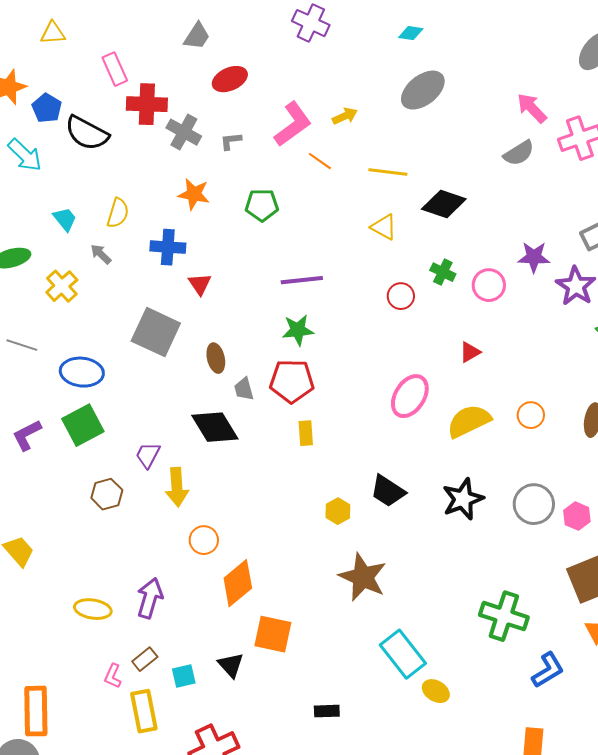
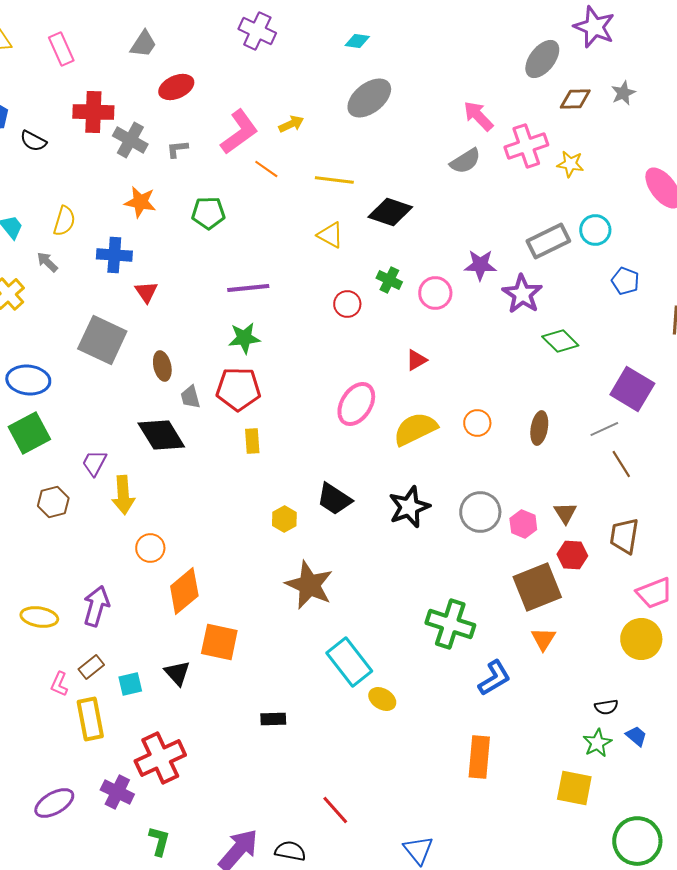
pink rectangle: (115, 69) -> (61, 49), moved
black semicircle: (87, 133) -> (33, 141), size x0.6

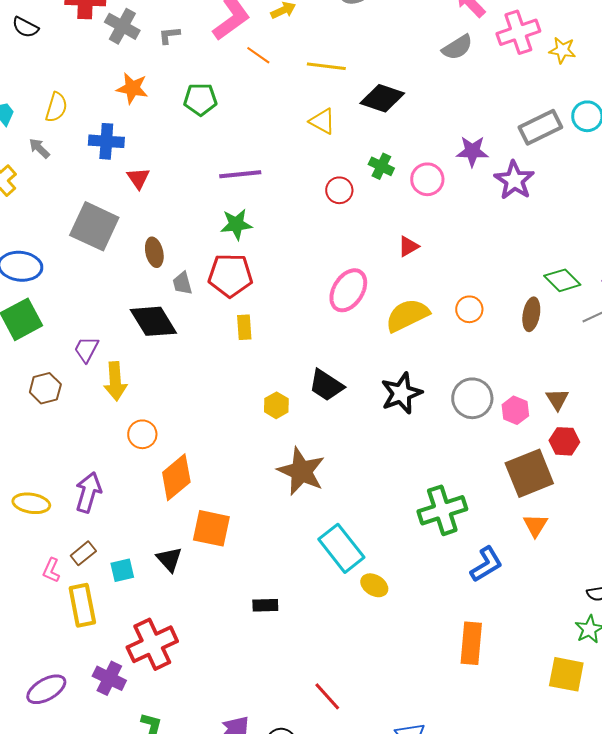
green diamond: (560, 341) -> (562, 280), moved
green cross: (450, 624) -> (442, 510), turned -36

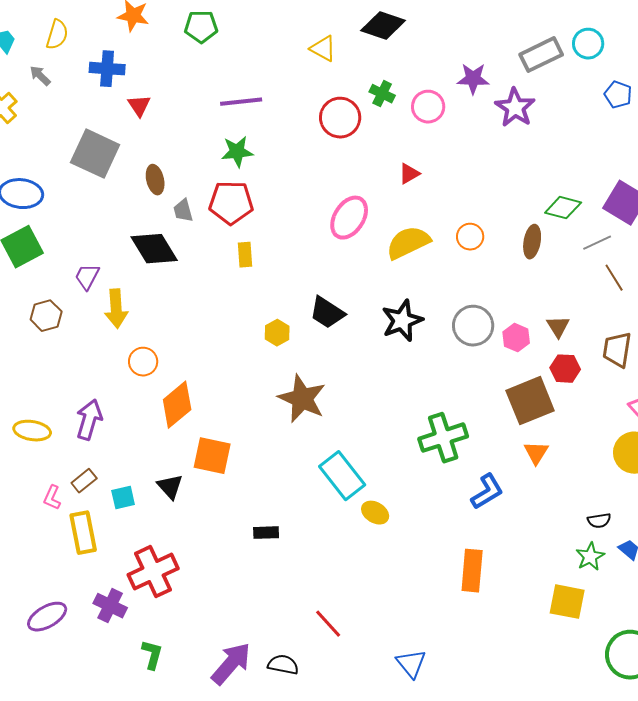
red circle: (339, 190) -> (340, 118), size x1.5
green diamond: (562, 280) -> (563, 208), turned -30

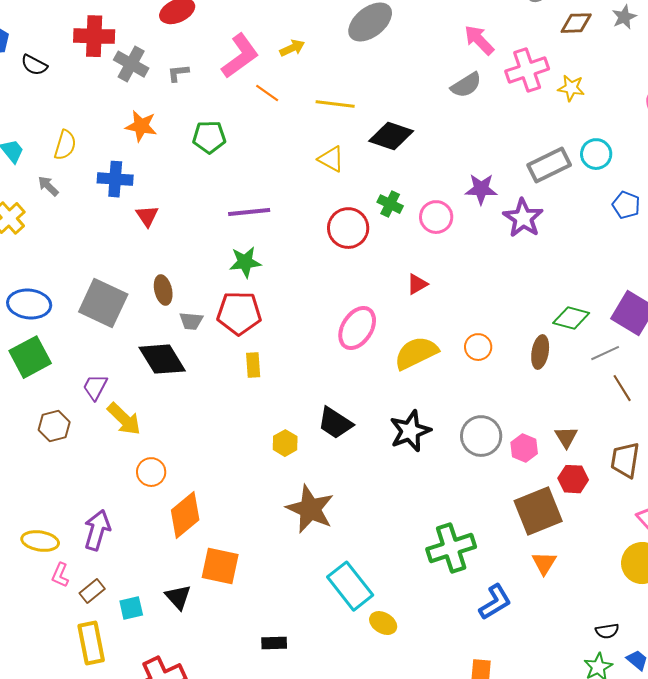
gray square: (95, 154) -> (103, 303), moved
gray trapezoid: (183, 211) -> (191, 321), turned -70
yellow arrow: (116, 309) -> (124, 419), turned -42
pink L-shape: (52, 498) -> (60, 575), moved

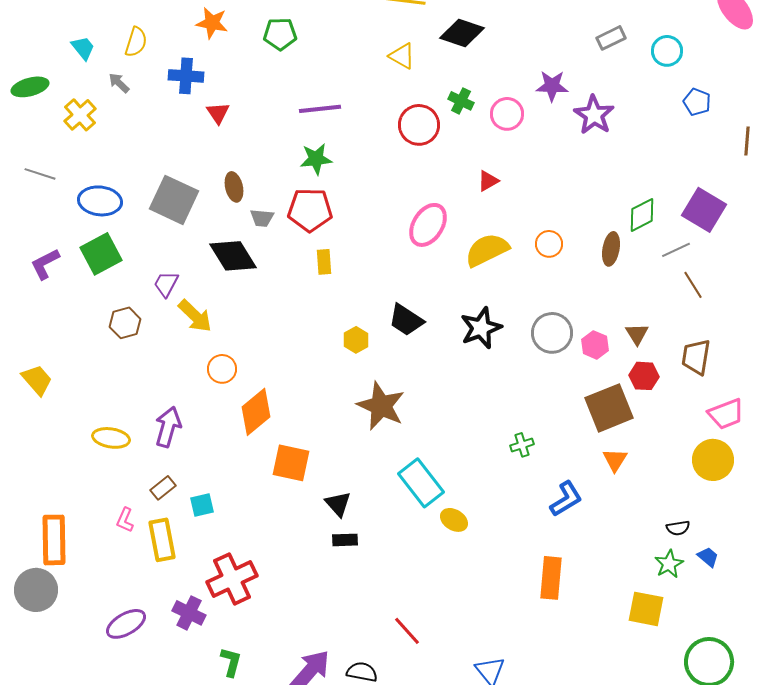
gray rectangle: (549, 165) -> (611, 38), moved, size x0.7
green diamond: (571, 318) -> (642, 215), turned -42
green cross: (451, 548) -> (522, 445), size x0.5
pink L-shape: (60, 575) -> (125, 520), moved
black triangle: (178, 597) -> (338, 504), moved

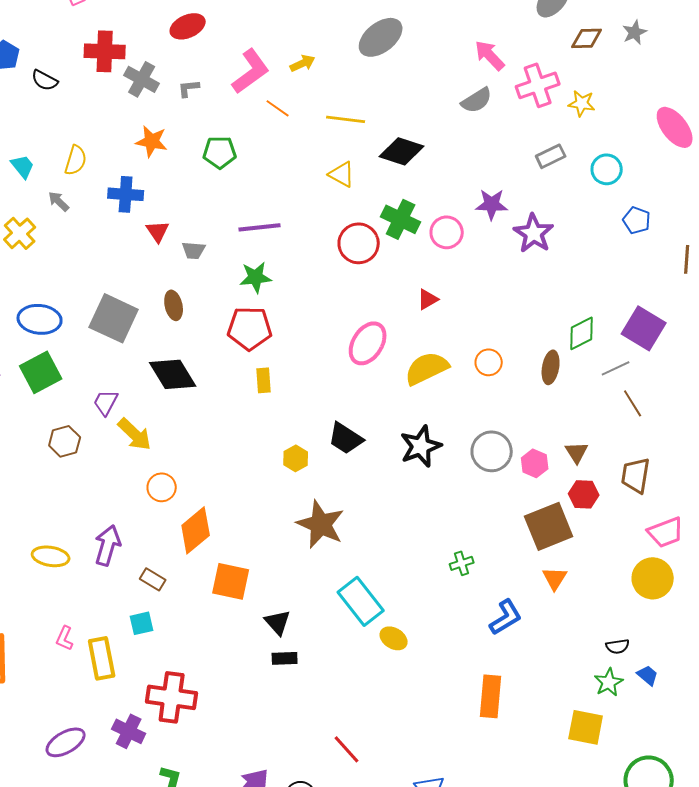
green cross: (461, 101) -> (401, 219), size x1.5
gray trapezoid: (262, 218) -> (194, 250), moved
brown rectangle: (163, 488) -> (153, 579), moved, turned 70
red cross: (232, 579) -> (172, 697), turned 33

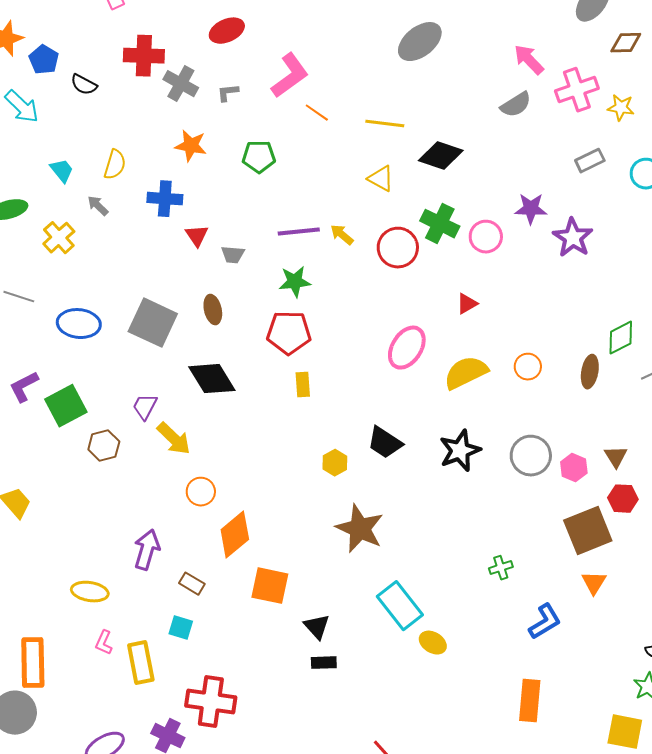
yellow arrow: (303, 63) -> (342, 235), moved, turned -115
green square: (41, 372) -> (66, 406), moved
yellow ellipse: (51, 556) -> (90, 592), moved
cyan square: (142, 623) -> (181, 628), turned 30

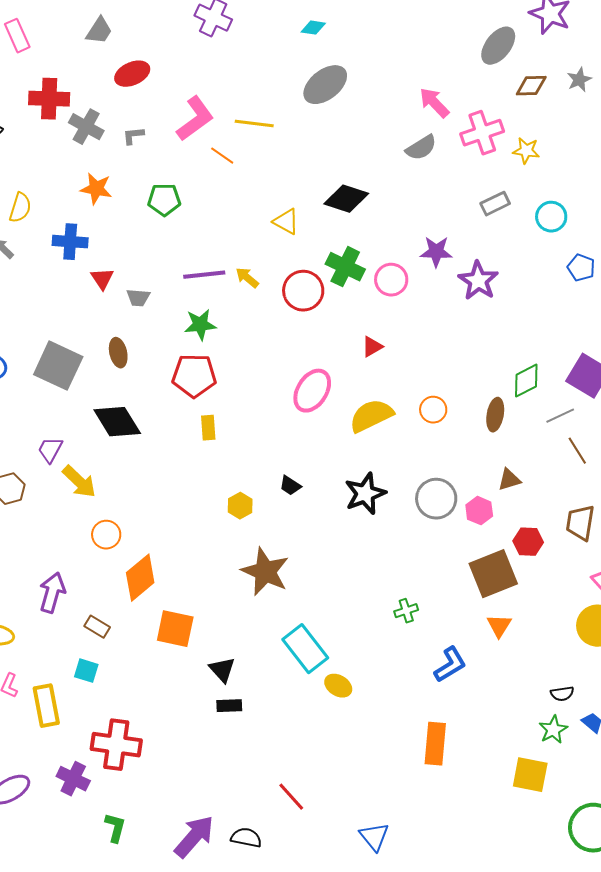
yellow line: (385, 124) -> (254, 124), moved
black trapezoid: (385, 443) -> (290, 486), size x0.6
brown triangle: (616, 457) -> (509, 480), moved, turned 45

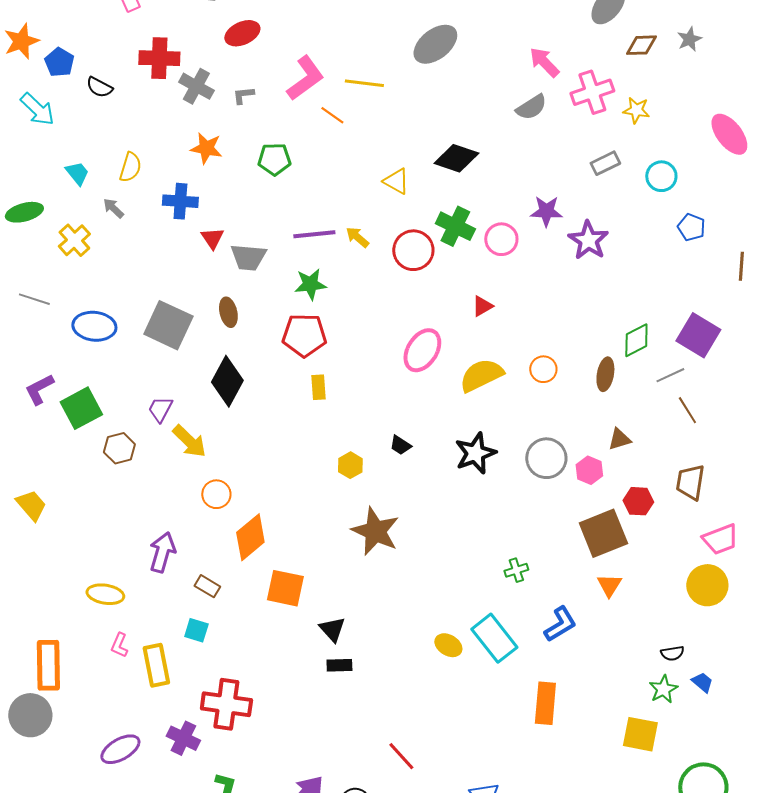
gray trapezoid: (138, 298) -> (248, 257), size x1.5
black diamond: (117, 422) -> (227, 381), turned 60
cyan rectangle: (305, 649) -> (494, 638), moved

